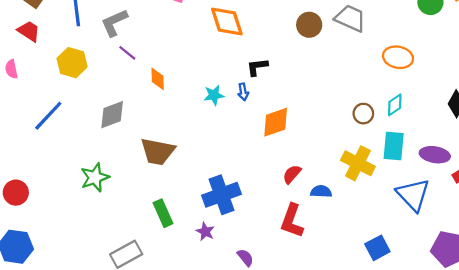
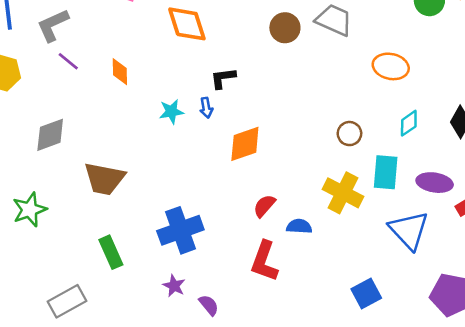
orange diamond: (158, 79) -> (120, 72), moved
cyan diamond: (395, 105) -> (409, 123), moved
purple star: (205, 232) -> (174, 286), moved

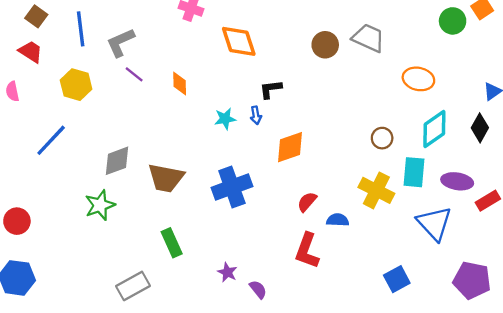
cyan diamond: (409, 123) -> (434, 129), size x1.6
gray diamond: (50, 135) -> (117, 161), moved
blue cross: (180, 230) -> (232, 187), moved

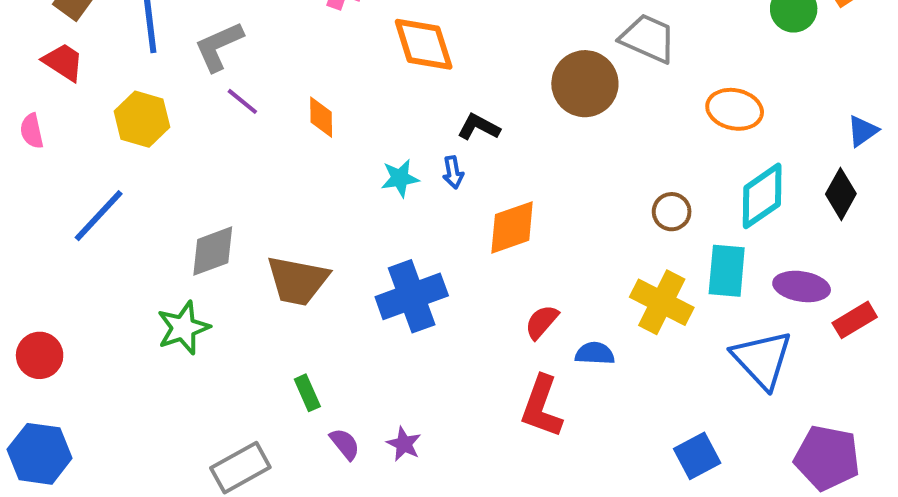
brown circle: (325, 45) -> (585, 84), moved, size x1.4
black L-shape: (271, 89) -> (479, 127), turned 35
green rectangle: (172, 243) -> (307, 393), size x0.7
purple semicircle: (258, 289) -> (345, 444), moved

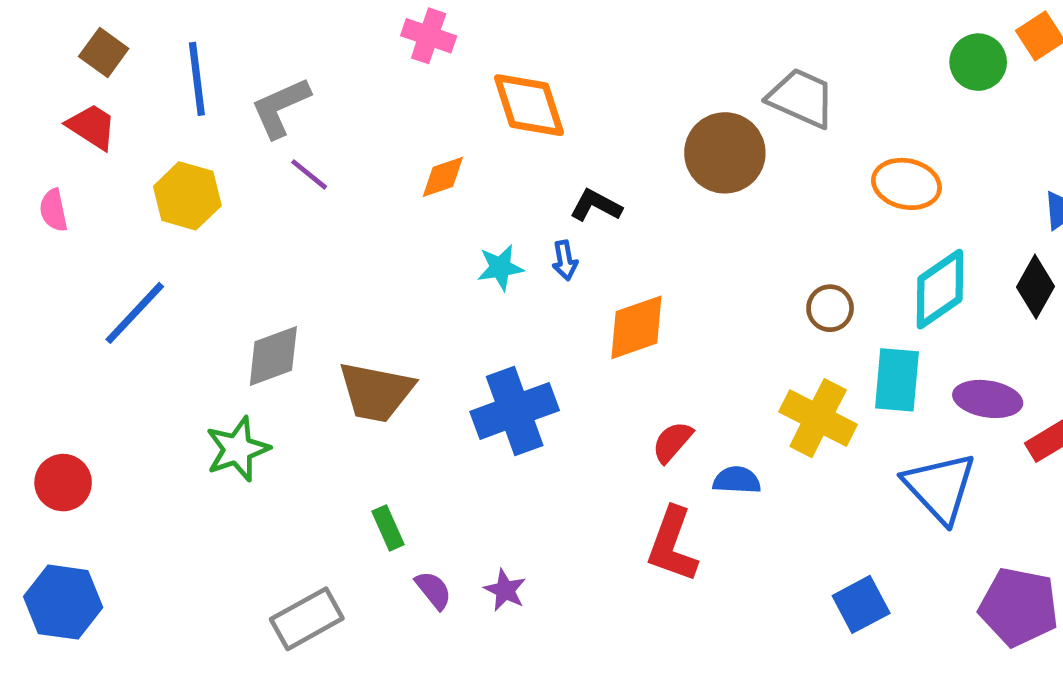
orange diamond: (321, 117) -> (443, 177), moved, turned 72

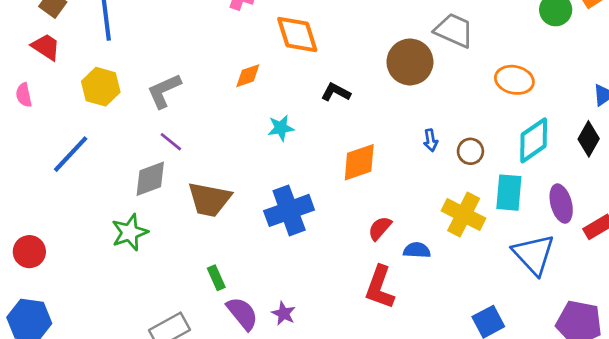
gray L-shape: (280, 107) -> (164, 91), moved
purple line: (309, 174) -> (171, 142), moved
blue arrow: (565, 260) -> (431, 140), moved
purple ellipse: (988, 399) -> (561, 204), turned 66
purple semicircle: (433, 590) -> (242, 313), size x1.5

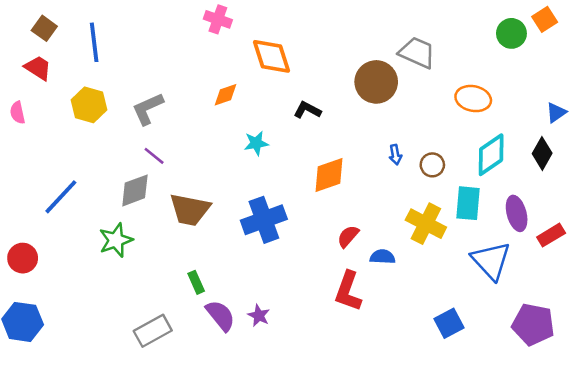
blue line: (71, 154) -> (61, 197), moved

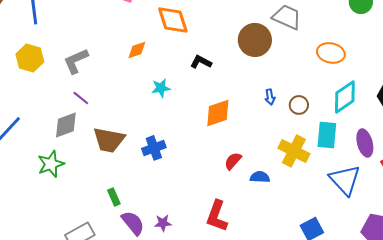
blue cross: (264, 220) -> (154, 148), moved, size x0.7
red L-shape: (348, 291) -> (217, 216), moved
purple star: (259, 316) -> (163, 223), turned -30

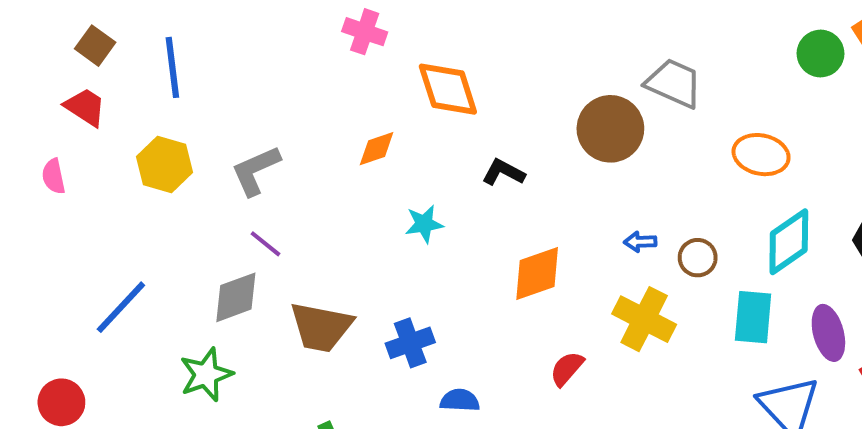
blue arrow: (270, 97) -> (640, 242), turned 98
yellow cross: (294, 151) -> (644, 319), moved
blue semicircle: (260, 177) -> (460, 400), moved

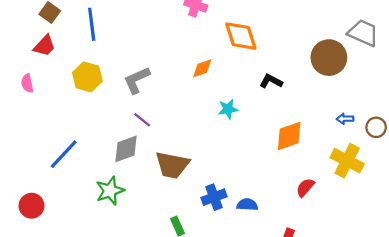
red trapezoid: (85, 107) -> (44, 46), turned 100
blue cross: (410, 343) -> (214, 197), moved

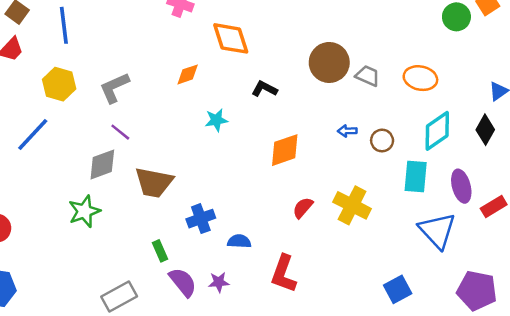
gray trapezoid: (363, 33) -> (368, 76), moved, size x0.7
blue line: (64, 154) -> (33, 134), moved
yellow cross: (347, 161) -> (352, 205), moved
blue semicircle: (247, 205) -> (239, 241), moved

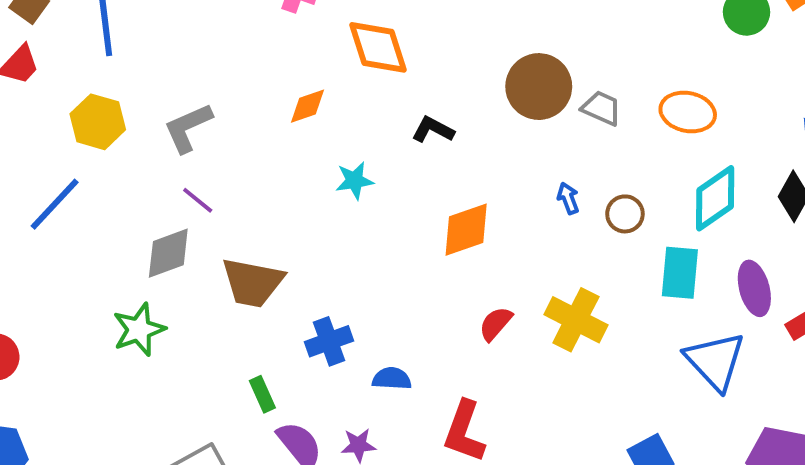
blue arrow: (347, 131) -> (568, 198), turned 72

